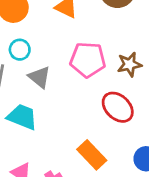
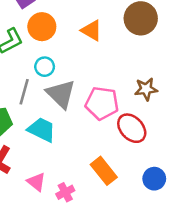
pink pentagon: (88, 60) -> (102, 103), moved
gray triangle: (39, 77) -> (61, 94), size x1.4

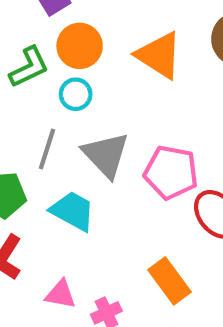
orange triangle: (92, 30) -> (159, 55), size x1.4
cyan circle: (45, 67) -> (76, 94), moved
pink triangle: (36, 182) -> (61, 294), turned -30

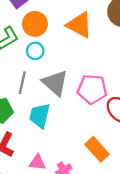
cyan trapezoid: (73, 211) -> (40, 116), turned -100

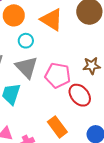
cyan circle: (35, 51) -> (26, 41), moved

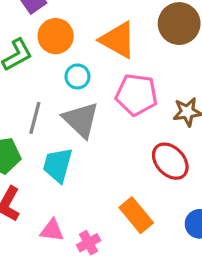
pink pentagon: (58, 75) -> (136, 95), moved

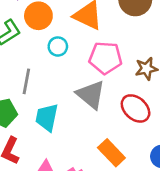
gray triangle: (81, 120) -> (91, 95), moved

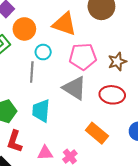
gray line: (26, 81) -> (32, 72), moved
red ellipse: (135, 108) -> (112, 95), turned -30

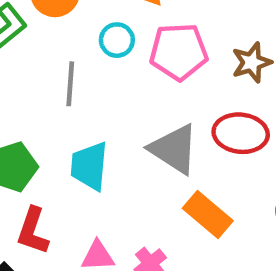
cyan circle: (43, 52) -> (117, 40), moved
gray triangle: (74, 88) -> (174, 149), moved

